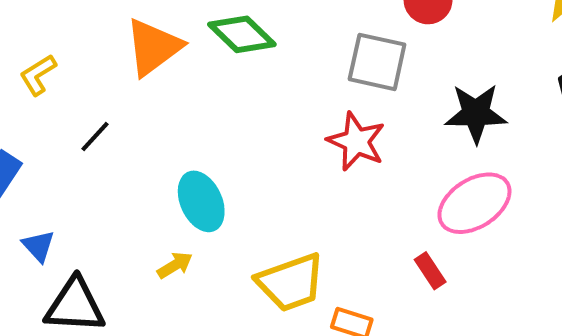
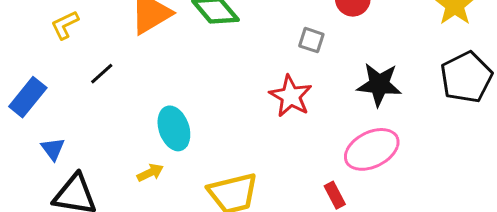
gray square: (377, 62) -> (311, 40), size x0.6

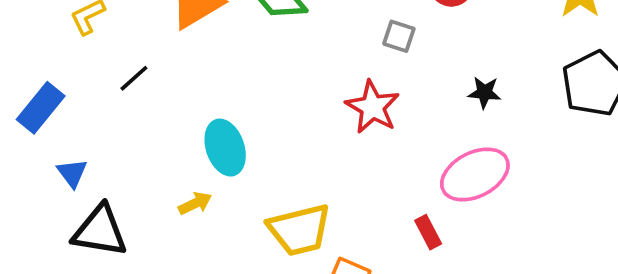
black star: (379, 84) -> (484, 92), size x0.6

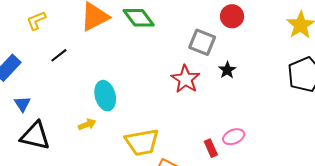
gray square: (399, 36) -> (202, 42), size x1.5
black star: (484, 92) -> (227, 70), moved, turned 30
pink ellipse: (475, 174) -> (234, 137), moved, size x0.6

